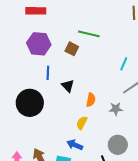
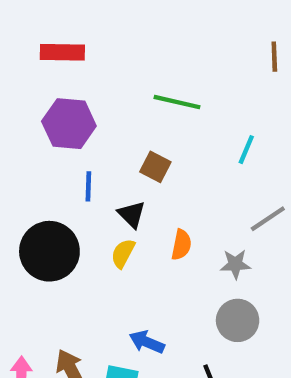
brown square: (72, 49) -> (155, 167), moved
cyan line: (124, 64) -> (246, 150), moved
yellow semicircle: (82, 123) -> (123, 253), moved
gray circle: (118, 145) -> (238, 320), moved

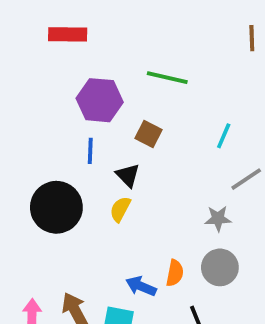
purple hexagon: (69, 124) -> (100, 100), moved
cyan line: (246, 150) -> (224, 136), moved
orange semicircle: (181, 245) -> (175, 273), moved

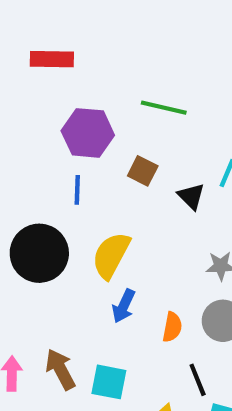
black triangle: (128, 175) -> (191, 196), moved
yellow semicircle: (120, 209) -> (111, 255), size x1.6
blue arrow: (141, 286) -> (124, 306), moved, turned -88

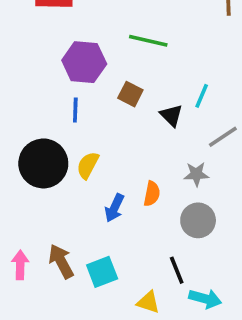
yellow semicircle: (111, 255) -> (88, 165), moved, size x0.7
orange semicircle: (172, 327) -> (152, 194), moved
cyan square: (109, 382) -> (102, 272), turned -32

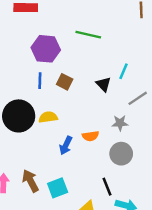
brown square: (130, 94) -> (65, 82), moved
yellow semicircle: (88, 165) -> (48, 117), turned 54
orange semicircle: (152, 194) -> (91, 136), turned 70

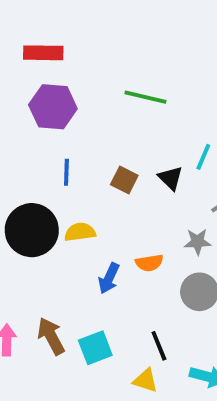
purple hexagon: (46, 49) -> (53, 107), moved
brown square: (65, 82) -> (124, 180), moved
black line: (107, 187) -> (159, 346), moved

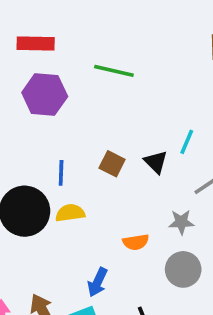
green line: (145, 97) -> (114, 71), moved
blue line: (66, 172) -> (61, 173), moved
blue arrow: (109, 278) -> (97, 282), moved

